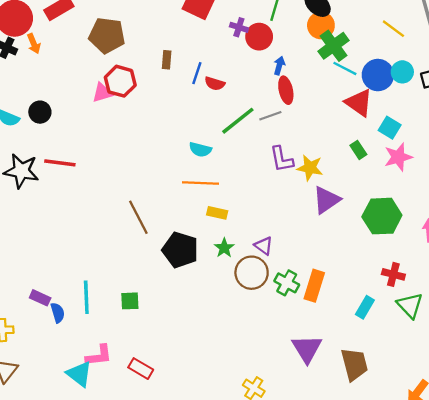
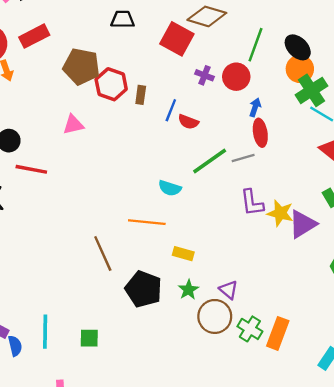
purple cross: (239, 27) -> (205, 75), moved
red hexagon: (120, 81) -> (111, 84), moved
red line: (60, 163) -> (31, 169), moved
orange line: (201, 183) -> (147, 222), moved
purple triangle: (326, 200) -> (303, 224), moved

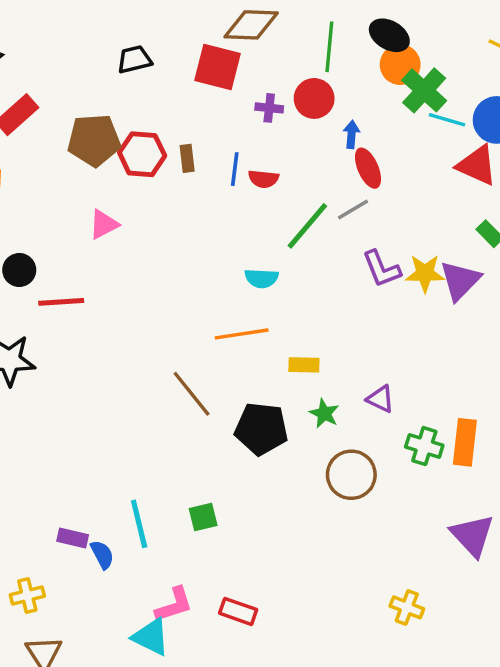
brown circle: (215, 316) -> (351, 475), moved

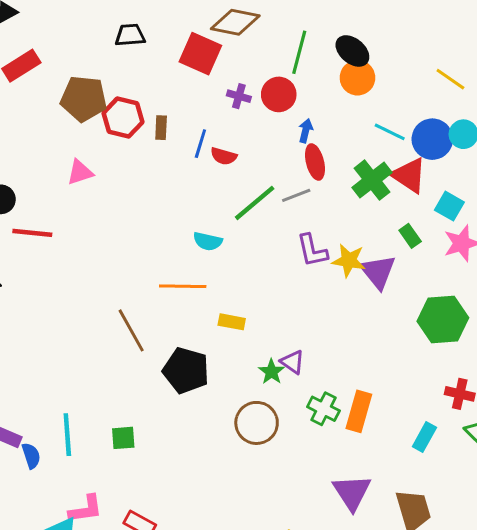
green cross: (424, 90) -> (372, 180), moved
purple triangle: (460, 280) -> (378, 272), turned -33
green star: (324, 413) -> (271, 372), moved

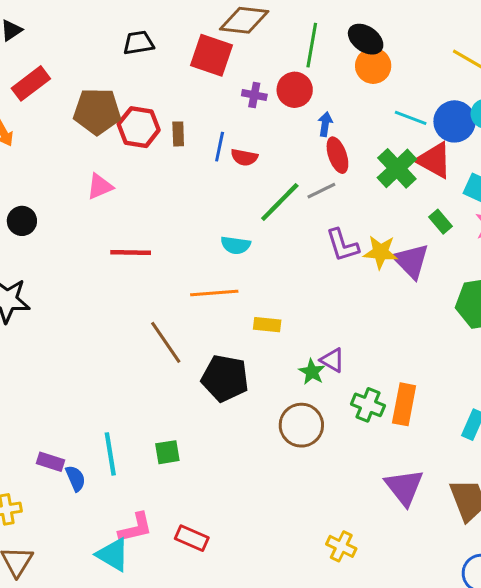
red line: (32, 233) -> (131, 253), moved

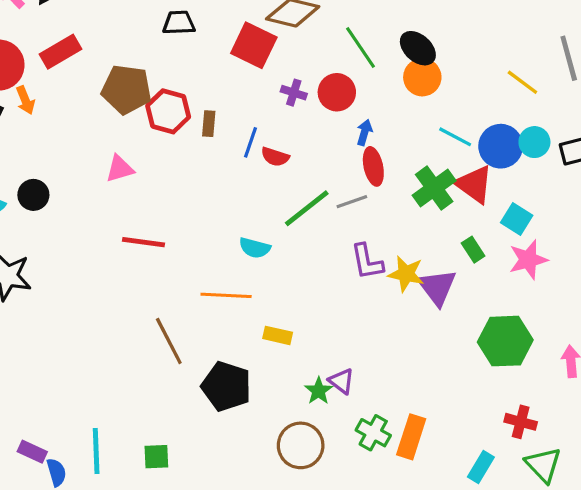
green line: (312, 45) -> (361, 48), turned -51

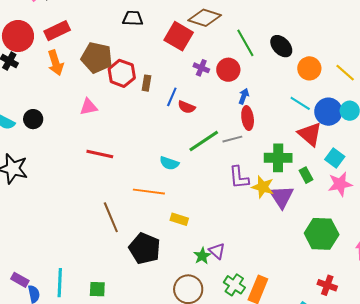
orange circle: (422, 77) -> (309, 68), moved
orange arrow: (25, 100) -> (56, 63), moved, size x1.4
green cross: (434, 188) -> (278, 158), moved, turned 32

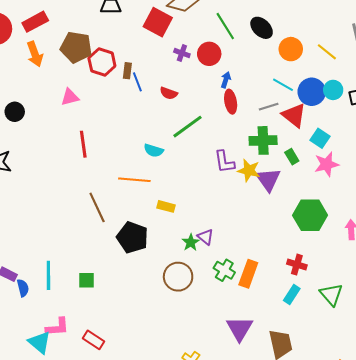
blue line: (172, 97) -> (137, 82), moved, turned -42
gray line: (232, 139) -> (269, 107), moved
red line: (100, 154) -> (83, 144), turned 72
red cross: (327, 285) -> (297, 265), moved

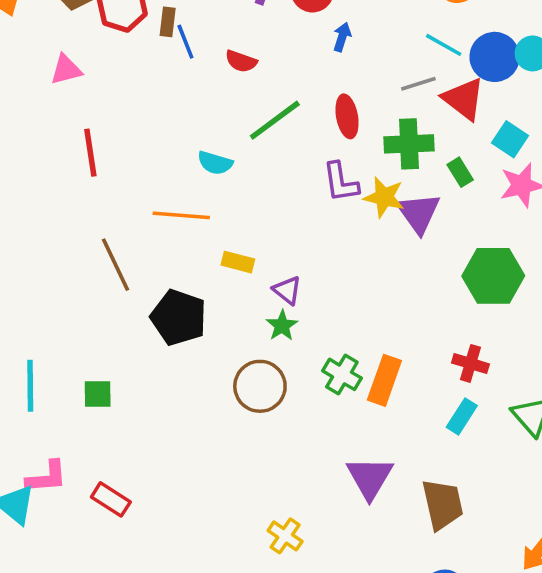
red ellipse: (231, 102) -> (347, 116), moved
purple triangle: (205, 237) -> (287, 290), moved

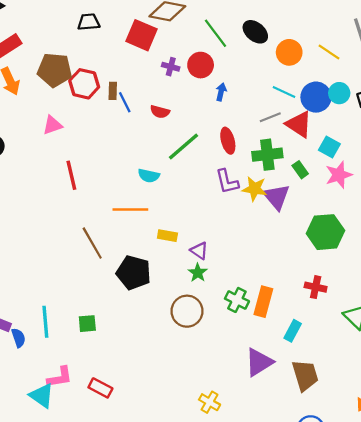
cyan rectangle: (462, 416) -> (293, 331), moved
purple triangle: (370, 478) -> (259, 362), turned 32

